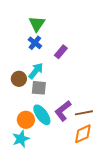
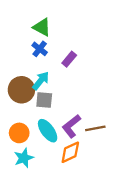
green triangle: (37, 24) -> (42, 27), turned -36
brown circle: (19, 79) -> (21, 90), size x1.5
orange circle: (26, 120) -> (19, 133), moved
orange diamond: (83, 134) -> (70, 152), moved

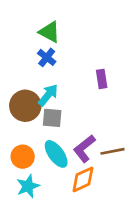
purple rectangle: (69, 59) -> (102, 79), moved, turned -49

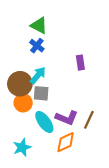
purple L-shape: (84, 149) -> (67, 118), turned -120
brown line: (112, 151) -> (89, 120), turned -54
orange circle: (23, 157) -> (23, 103), moved

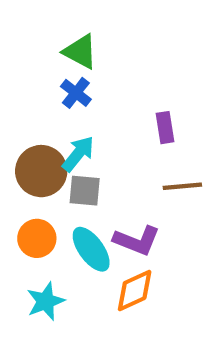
orange circle: (23, 103) -> (37, 238), moved
brown line: (89, 120) -> (182, 186), moved, turned 60

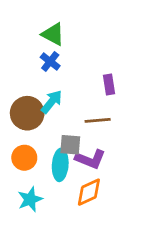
brown line: (182, 186) -> (98, 120), moved
gray square: (85, 191) -> (70, 145), moved
cyan ellipse: (91, 249) -> (60, 165), turned 40

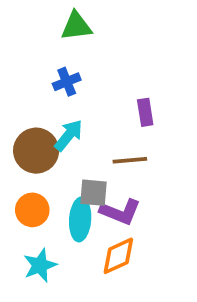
green triangle: (53, 34) -> (76, 26), moved, turned -35
blue cross: (50, 62) -> (67, 82), turned 30

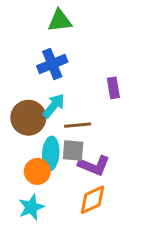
blue cross: (67, 82) -> (52, 64), size x1.4
brown line: (130, 160) -> (78, 125), moved
orange circle: (32, 210) -> (37, 171), moved
cyan ellipse: (80, 219) -> (51, 153), moved

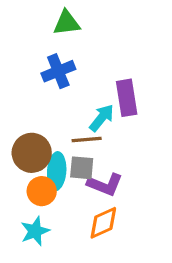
purple rectangle: (113, 88) -> (127, 98), size x1.5
cyan arrow: (54, 106) -> (102, 118), moved
brown circle: (28, 118) -> (32, 153), moved

